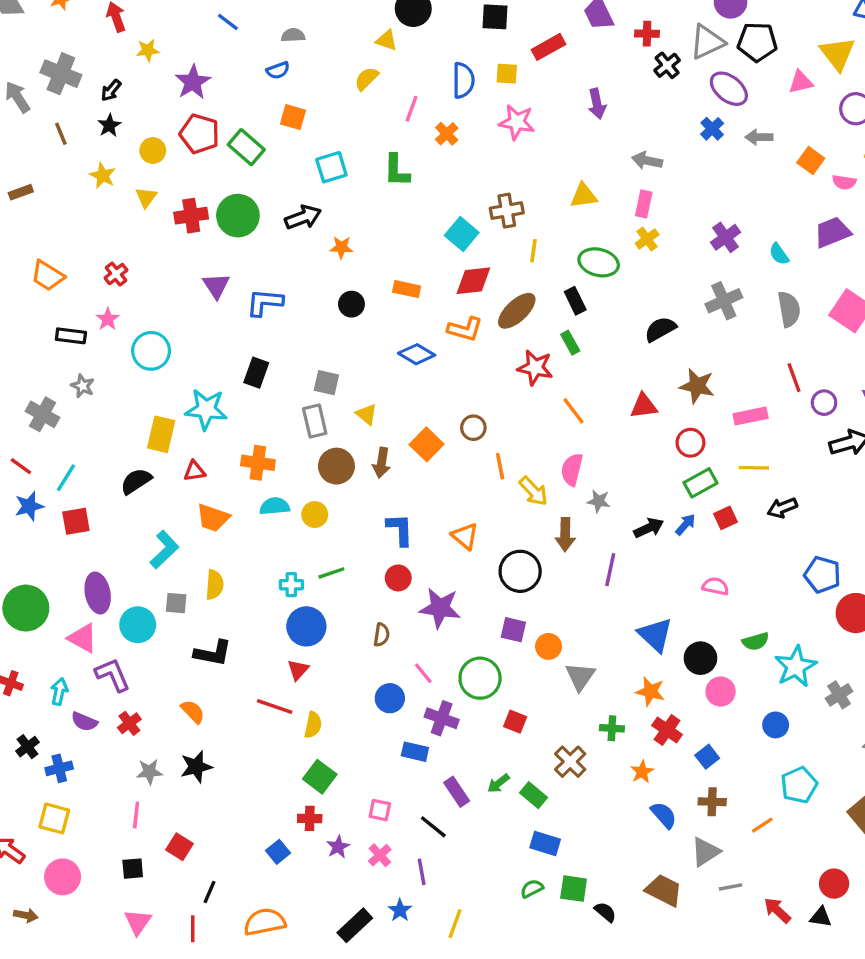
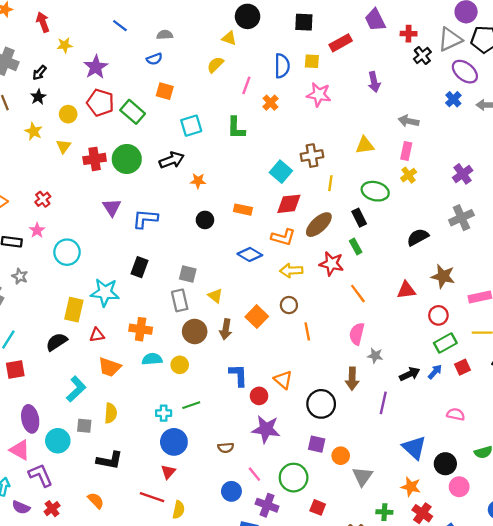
yellow arrow: (533, 491) -> (291, 271), moved, turned 130
red circle: (398, 578) -> (259, 396), moved
brown semicircle: (382, 635) -> (226, 448), turned 77

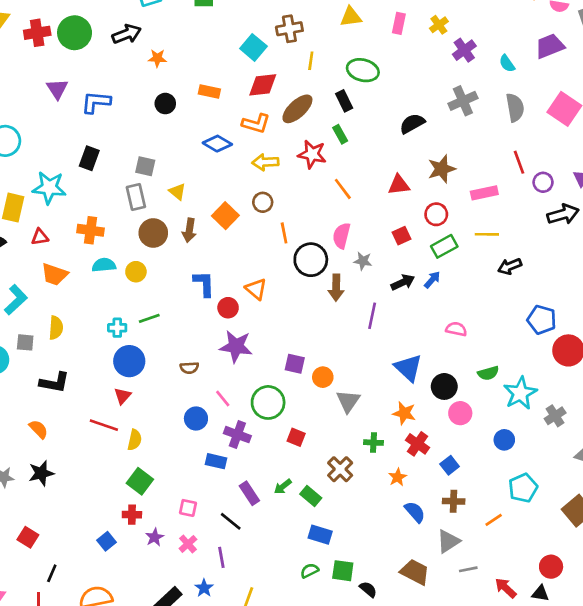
yellow cross: (409, 175) -> (439, 25), moved
brown star: (443, 276) -> (442, 169), turned -30
red square: (463, 367) -> (402, 236), moved
black circle: (321, 404) -> (311, 260), moved

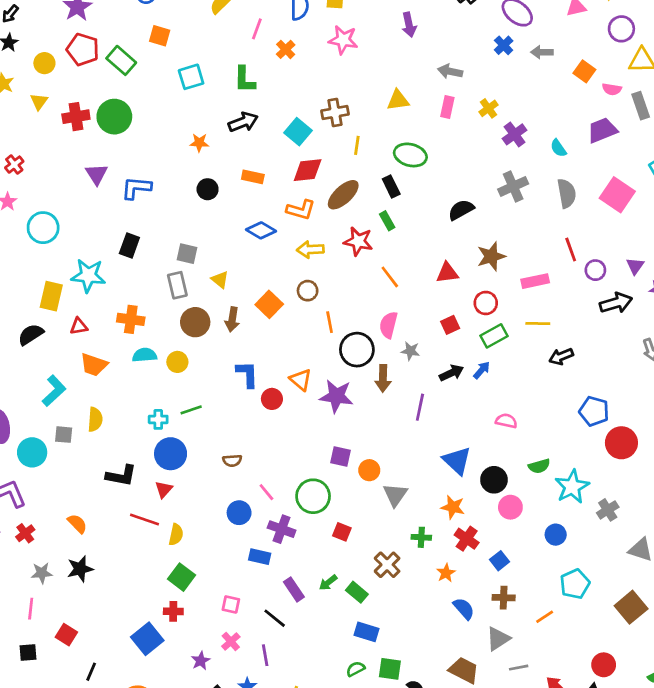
black arrow: (127, 34) -> (243, 122), moved
purple star: (236, 346) -> (336, 396), moved
black L-shape: (55, 382) -> (121, 476), moved
purple star: (155, 537) -> (201, 661), moved
blue square: (107, 541) -> (147, 639), size x1.6

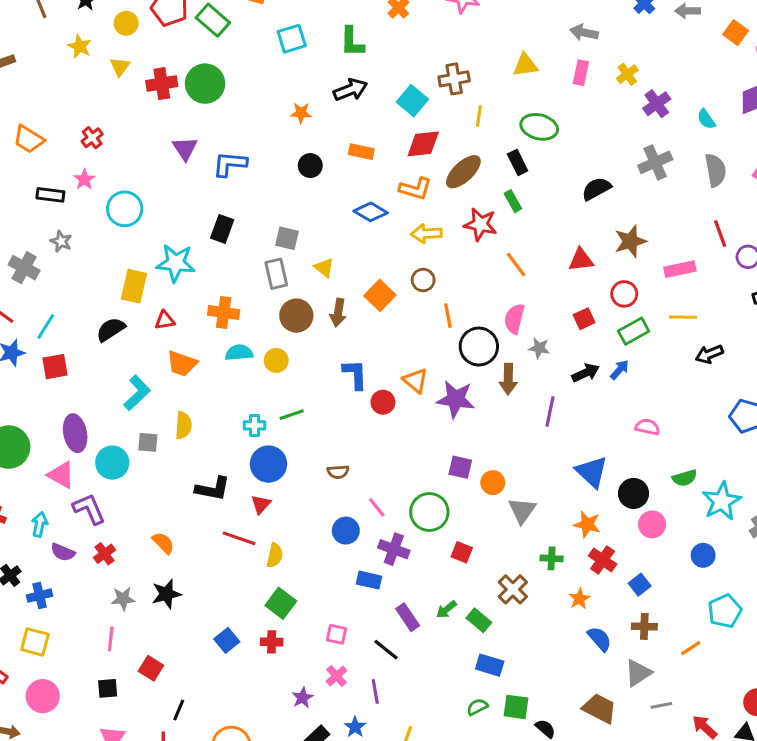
blue square: (147, 639) -> (227, 640), moved, size x0.7

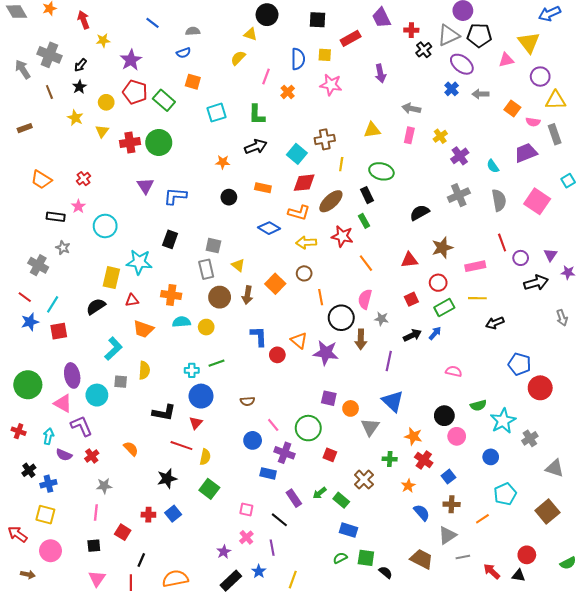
blue triangle: (592, 472) -> (393, 401), moved
black star: (166, 594) -> (167, 479), moved
red cross: (272, 642) -> (148, 515), moved

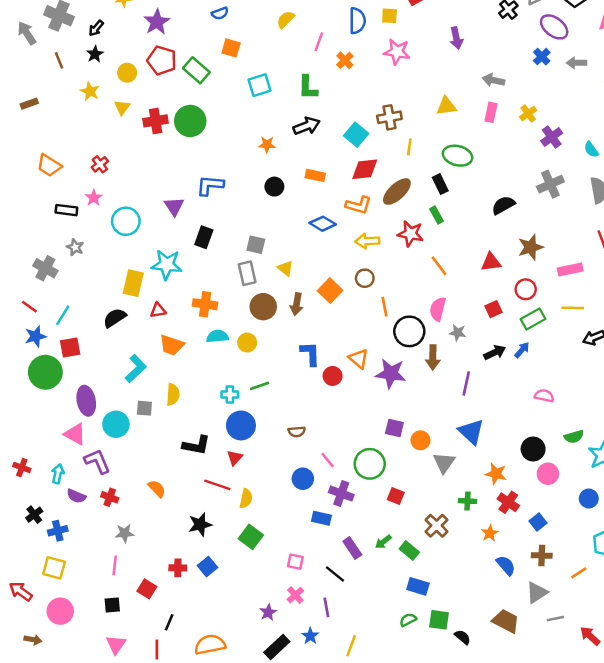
purple triangle: (145, 186) -> (174, 206), moved
green circle: (28, 385) -> (45, 372), moved
red cross: (92, 456) -> (110, 497), turned -32

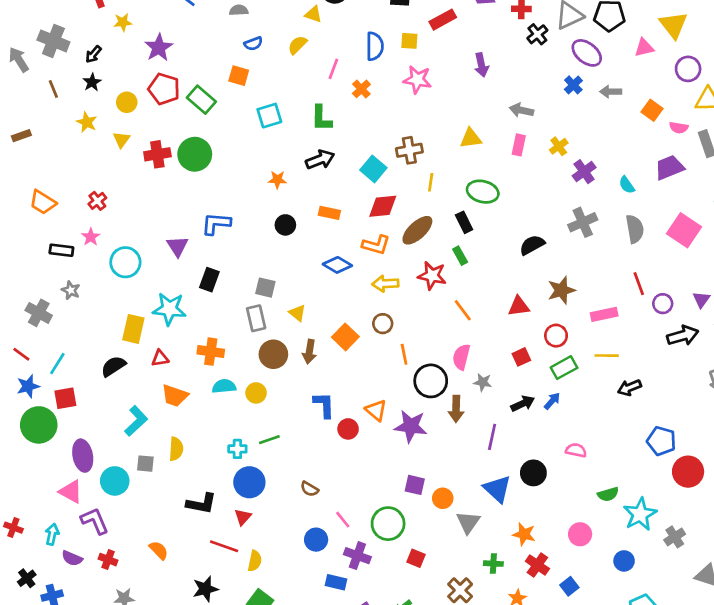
blue semicircle: (220, 13) -> (253, 44), moved
brown semicircle: (297, 432) -> (309, 489), turned 35
black circle: (533, 449) -> (533, 473), moved

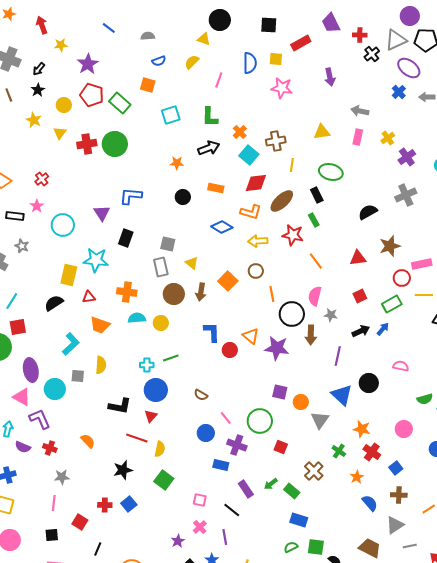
orange cross: (361, 89) -> (240, 132), moved
red circle: (556, 336) -> (402, 278), moved
green cross: (493, 564) -> (339, 451), turned 32

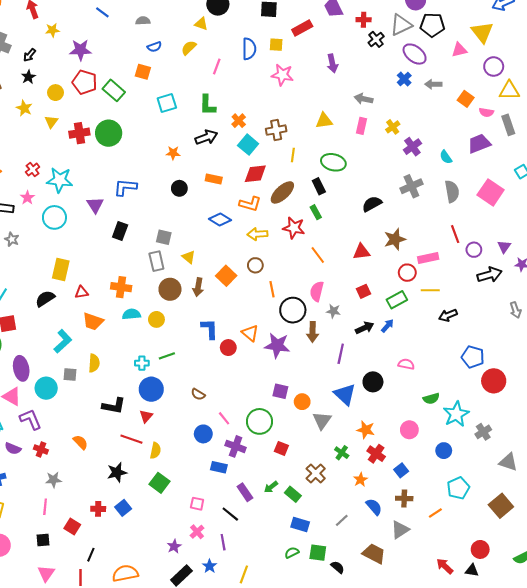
purple star: (88, 64) -> (80, 50), turned 30
cyan star: (96, 260) -> (60, 180), moved
gray line: (410, 546) -> (342, 520), moved, turned -32

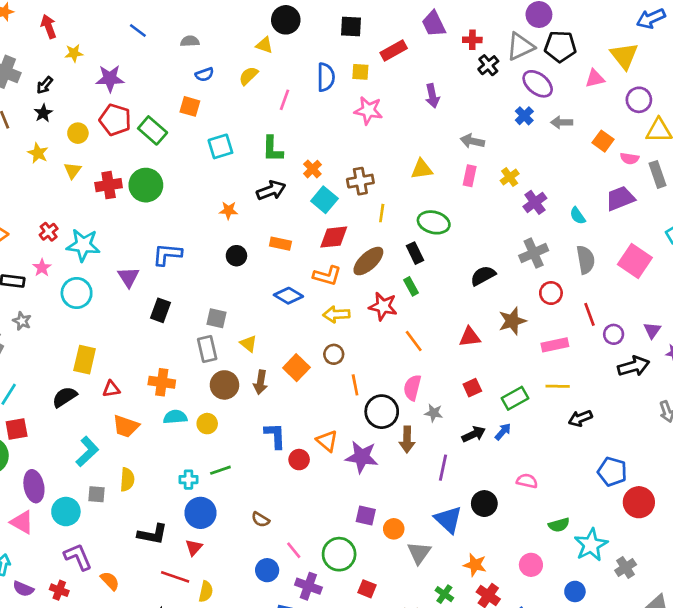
red circle: (407, 273) -> (551, 293), moved
purple L-shape: (31, 419) -> (78, 557), moved

